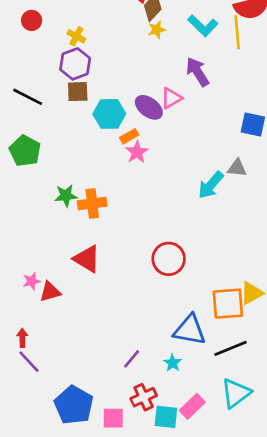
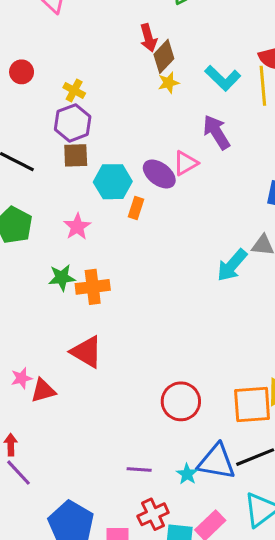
orange rectangle: (129, 136) -> (136, 208), turned -42
pink star: (137, 152) -> (77, 227), moved
red circle: (169, 259) -> (181, 401), moved
blue triangle: (190, 330) -> (216, 462), moved
purple line: (132, 359) -> (139, 469), turned 54

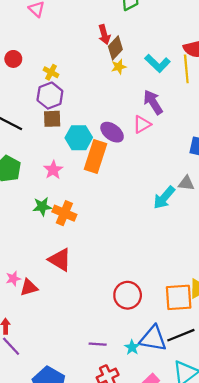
pink triangle: (186, 163) -> (142, 124), moved
orange rectangle: (136, 208) -> (95, 157), size x2.0
orange cross: (93, 287) -> (64, 213), turned 30

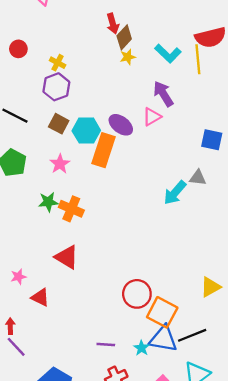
brown square: (52, 119) -> (59, 124), moved, turned 30
red triangle: (29, 287) -> (40, 297), moved, turned 42
orange square: (179, 297) -> (162, 312), moved, turned 32

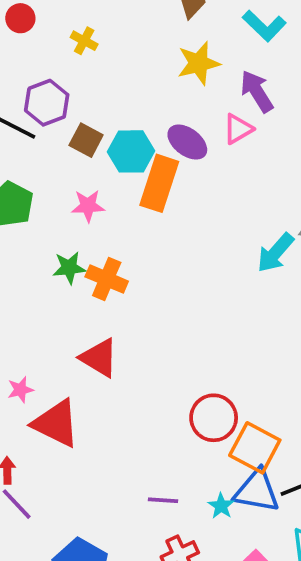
yellow star: (128, 57) -> (199, 63), moved, size x1.6
purple hexagon: (56, 87) -> (47, 103), moved
pink star: (60, 164) -> (88, 206), turned 30
red triangle: (40, 297) -> (56, 423), size x1.6

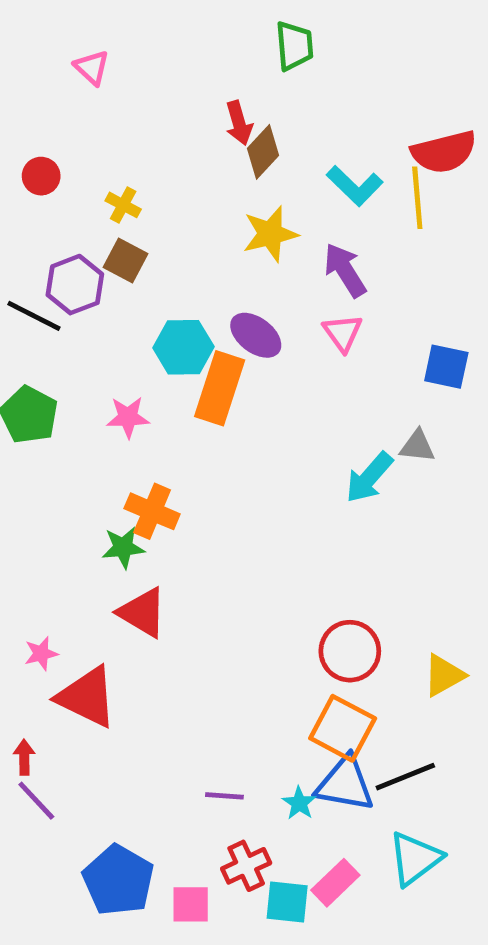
pink triangle: (238, 129) -> (343, 333), moved, turned -36
brown square: (86, 140) -> (126, 260), moved
green star: (69, 268) -> (123, 547), moved
red circle: (214, 418) -> (350, 651), moved

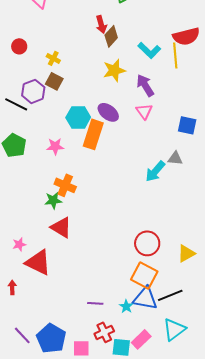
purple line: (36, 801) -> (22, 335), moved

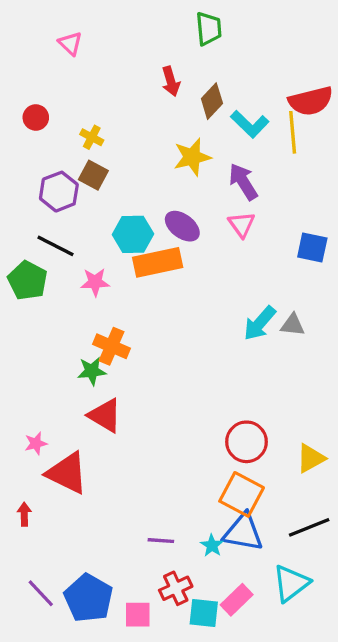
brown diamond: (111, 36) -> (212, 101), moved
black line: (16, 104) -> (56, 246), moved
orange rectangle: (93, 134) -> (158, 262), turned 60
gray triangle: (175, 158) -> (293, 325), moved
black line: (170, 295) -> (309, 527), moved

